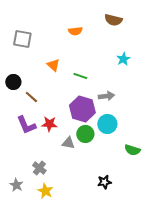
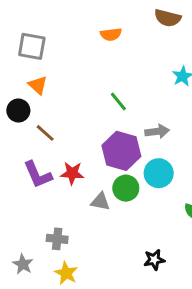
orange triangle: (53, 65) -> (38, 85), moved
green line: (80, 76) -> (118, 102), turned 32
gray cross: (39, 168) -> (57, 239), turned -32

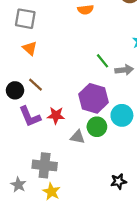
green line: (118, 102) -> (103, 61), moved
black circle: (18, 111) -> (15, 90), moved
gray arrow: (157, 131) -> (124, 70), moved
gray cross: (57, 239) -> (45, 165), size x1.5

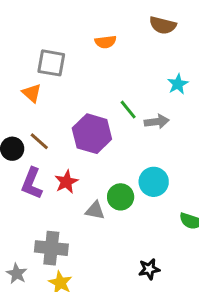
gray square: (25, 19) -> (51, 63), moved
purple hexagon: (93, 98) -> (92, 134), moved
red star: (56, 115) -> (66, 182), turned -30
purple L-shape: (30, 117) -> (32, 183), turned 45

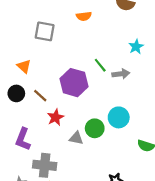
orange triangle: (32, 93) -> (24, 66), moved
brown line: (39, 141) -> (40, 96), moved
purple L-shape: (32, 183) -> (23, 139), moved

